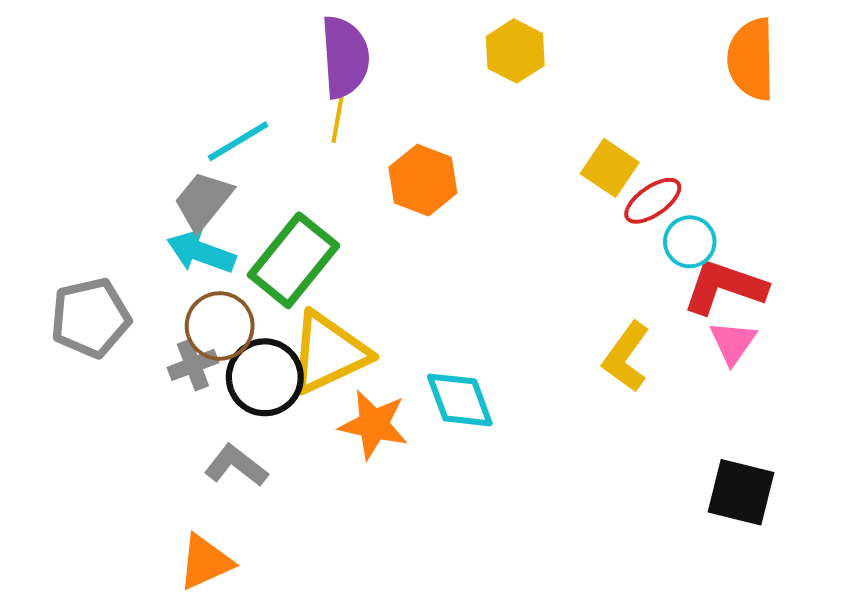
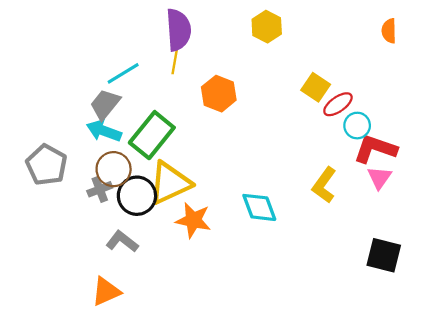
orange semicircle: (751, 59) -> (389, 31), size x0.6
gray pentagon: (90, 318) -> (47, 165), turned -30
cyan diamond: (460, 400) -> (259, 207), moved

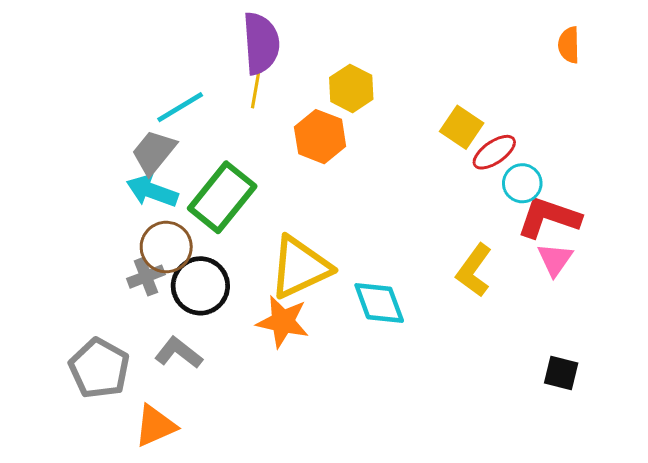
yellow hexagon: (267, 27) -> (351, 88), moved
gray pentagon: (47, 165) -> (99, 368), moved
yellow triangle: (170, 183) -> (300, 267), moved
black square: (384, 255) -> (561, 373), size x0.7

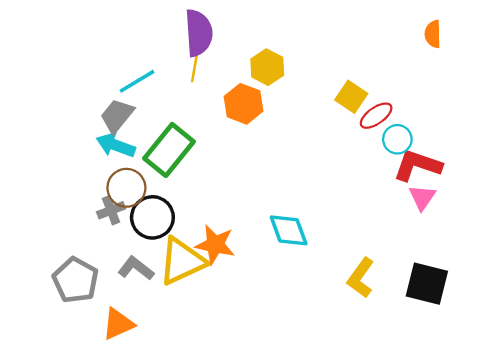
yellow triangle: (300, 267) -> (182, 261), moved
yellow L-shape: (474, 270) -> (361, 278), moved
black square: (561, 373) -> (427, 284), size x1.6

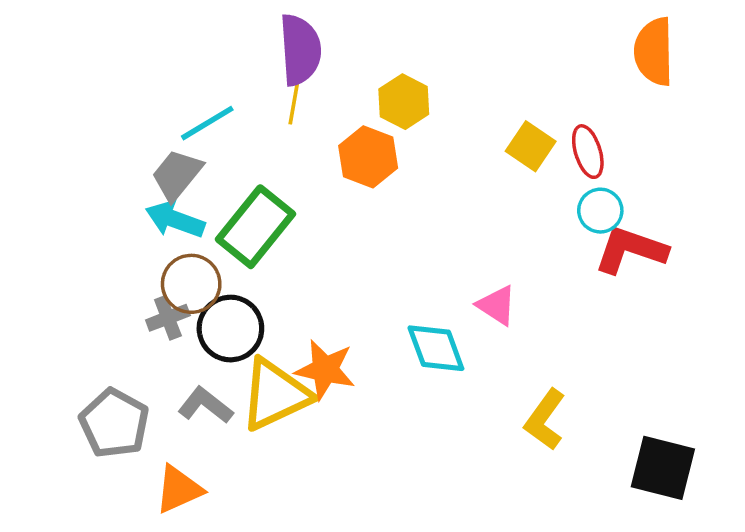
orange semicircle: (433, 34) -> (654, 52), size x1.6
red ellipse: (376, 116) -> (588, 152), moved, turned -72
pink triangle: (422, 197) -> (497, 305), moved, turned -32
black square: (427, 284) -> (663, 468), moved

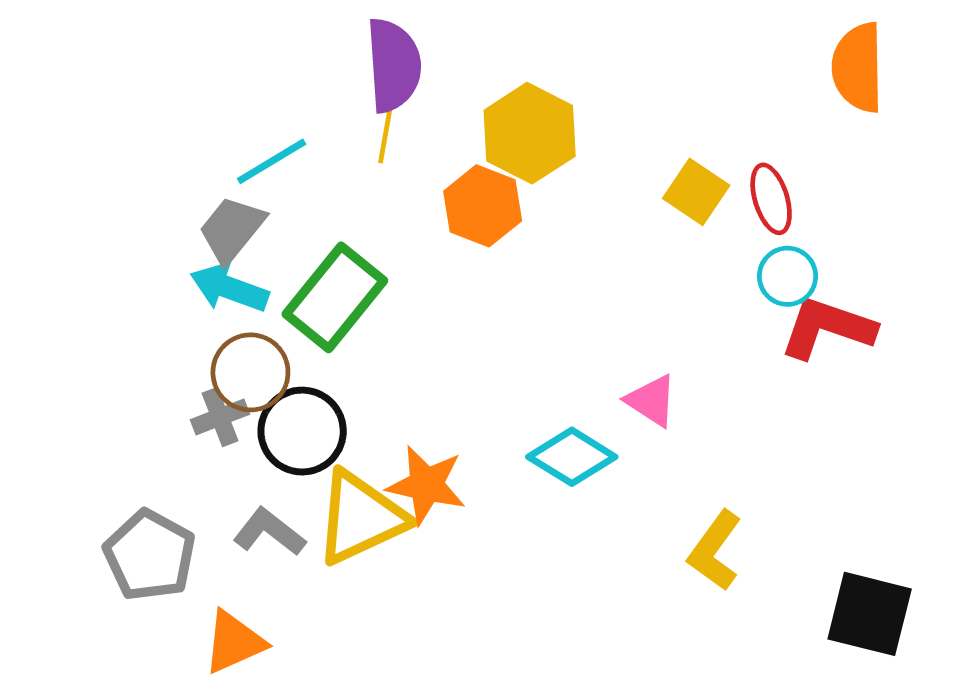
yellow hexagon: (404, 102) -> (530, 133), size x1.4
cyan diamond: (436, 348) -> (572, 457), turned -38

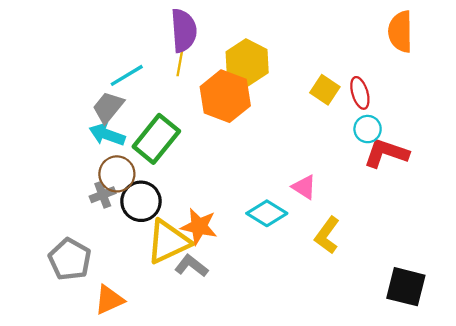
orange hexagon: (483, 206) -> (225, 96), size x1.4
gray L-shape: (269, 532) -> (191, 266), moved
yellow L-shape: (715, 551) -> (327, 235), moved

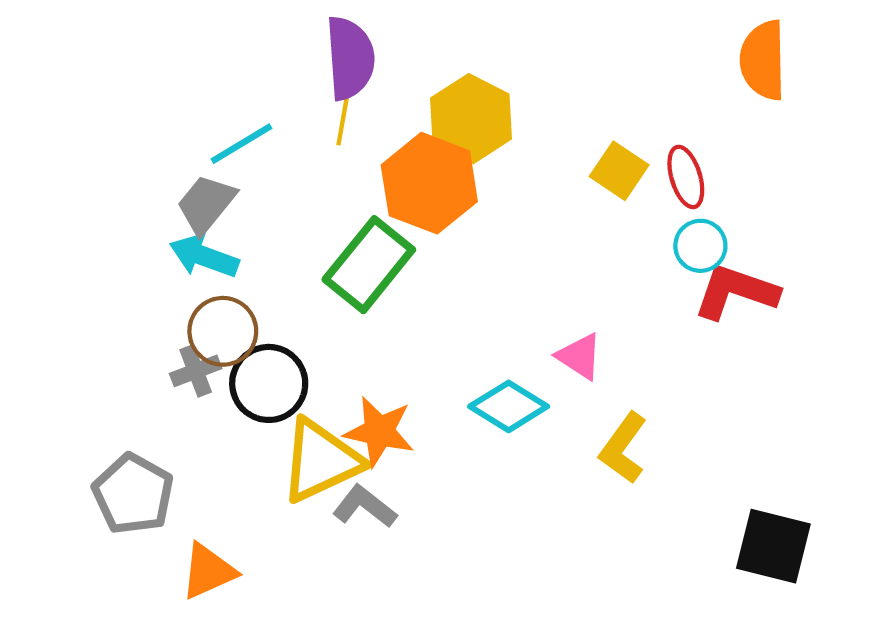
green rectangle: (156, 139) -> (369, 265), moved

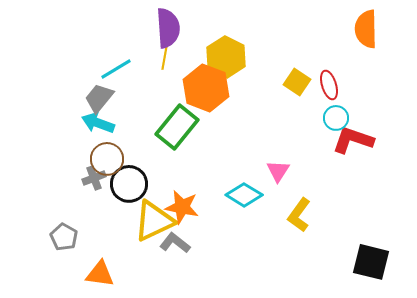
pink triangle: (579, 356) -> (278, 171), turned 30
gray pentagon: (133, 494) -> (64, 237), size x0.7
orange triangle: (208, 571) -> (100, 274), turned 32

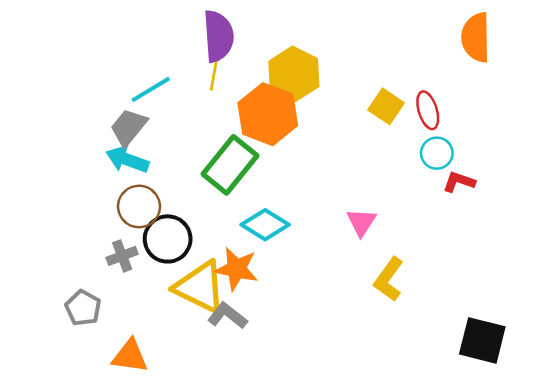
red L-shape: (353, 140) -> (459, 182), size x0.6
gray cross: (94, 178) -> (122, 256), moved
cyan diamond: (244, 195) -> (265, 225), moved
yellow triangle: (154, 221) -> (200, 287), turned 51

